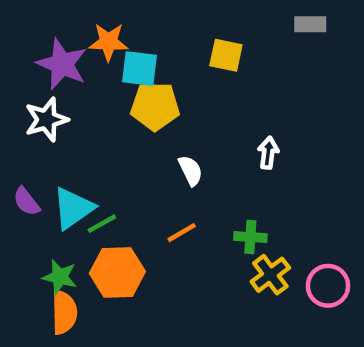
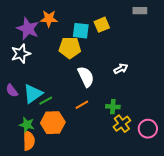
yellow square: (226, 55) -> (102, 25), turned -35
cyan square: (140, 69) -> (81, 31), moved
white arrow: (268, 153) -> (121, 69), turned 56
white semicircle: (191, 171) -> (86, 77), size x1.5

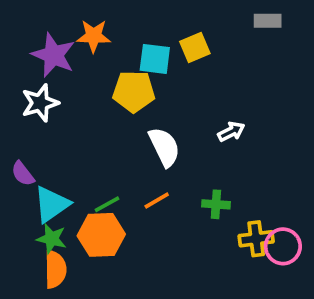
cyan triangle: (33, 94) -> (52, 204), moved
green line: (46, 101) -> (107, 204), moved
yellow cross: (122, 124) -> (256, 239), moved, turned 30

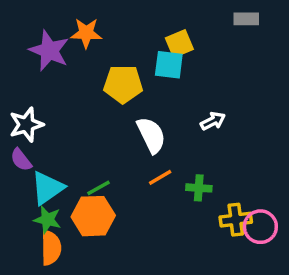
cyan square: (155, 59) -> (169, 65), moved
white star: (40, 103) -> (26, 125), moved
orange line: (157, 200) -> (160, 177), moved

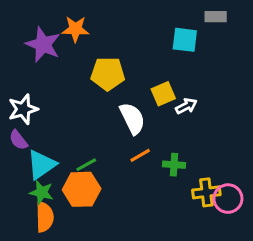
yellow square: (179, 44) -> (163, 94), moved
cyan square: (169, 65) -> (185, 40), moved

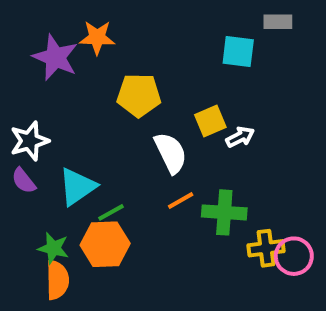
cyan triangle: (42, 165) -> (77, 187), moved
green cross: (174, 165) -> (224, 212), size x1.5

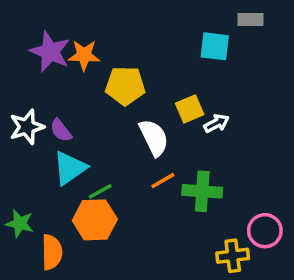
orange star: (97, 38) -> (84, 55), moved
purple semicircle: (24, 181) -> (61, 130), moved
green star: (53, 248) -> (20, 224), moved
yellow cross: (266, 248) -> (233, 256), moved

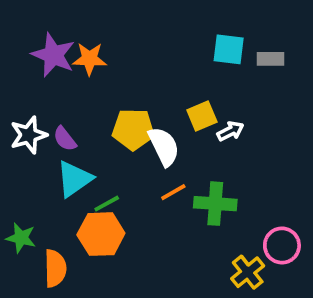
gray rectangle: (251, 19) -> (270, 59), moved
yellow pentagon: (125, 86) -> (133, 129), moved
yellow cross: (233, 256) -> (248, 272), turned -32

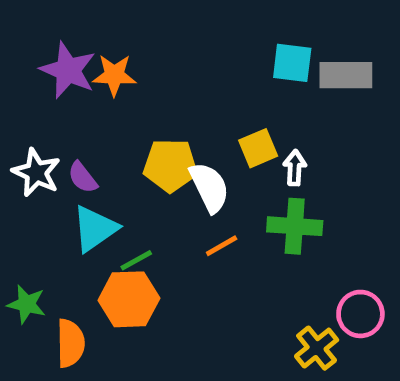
gray rectangle: (270, 59) -> (346, 75), size x1.5
white arrow: (230, 131) -> (295, 168), turned -60
white star: (29, 135) -> (36, 173), turned -30
green cross: (215, 204) -> (295, 226), moved

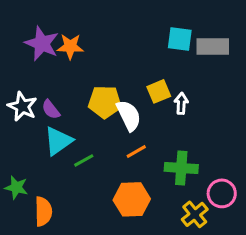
green cross: (295, 226) -> (181, 168), moved
orange hexagon: (129, 299) -> (132, 199), moved

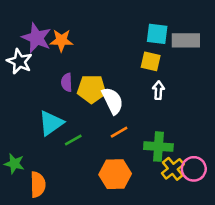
yellow square: (159, 91) -> (151, 61), moved, turned 36
white star: (22, 106) -> (20, 61), moved
purple semicircle: (51, 109) -> (67, 82), moved, turned 36
yellow cross: (195, 214) -> (173, 169), moved

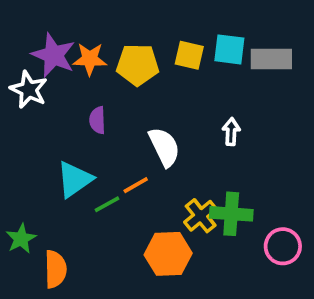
yellow square: (151, 61) -> (189, 55), moved
yellow pentagon: (92, 89) -> (138, 65), moved
orange line: (119, 132) -> (136, 185), moved
green star: (14, 164) -> (21, 239), turned 30
yellow cross: (173, 169) -> (201, 216), moved

